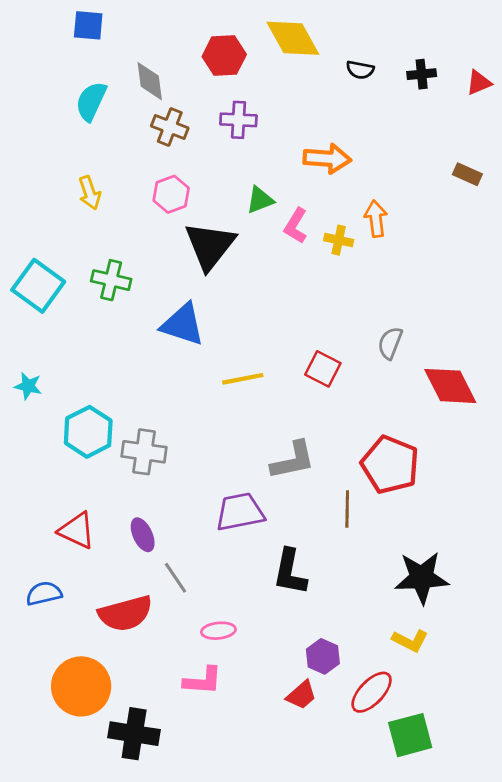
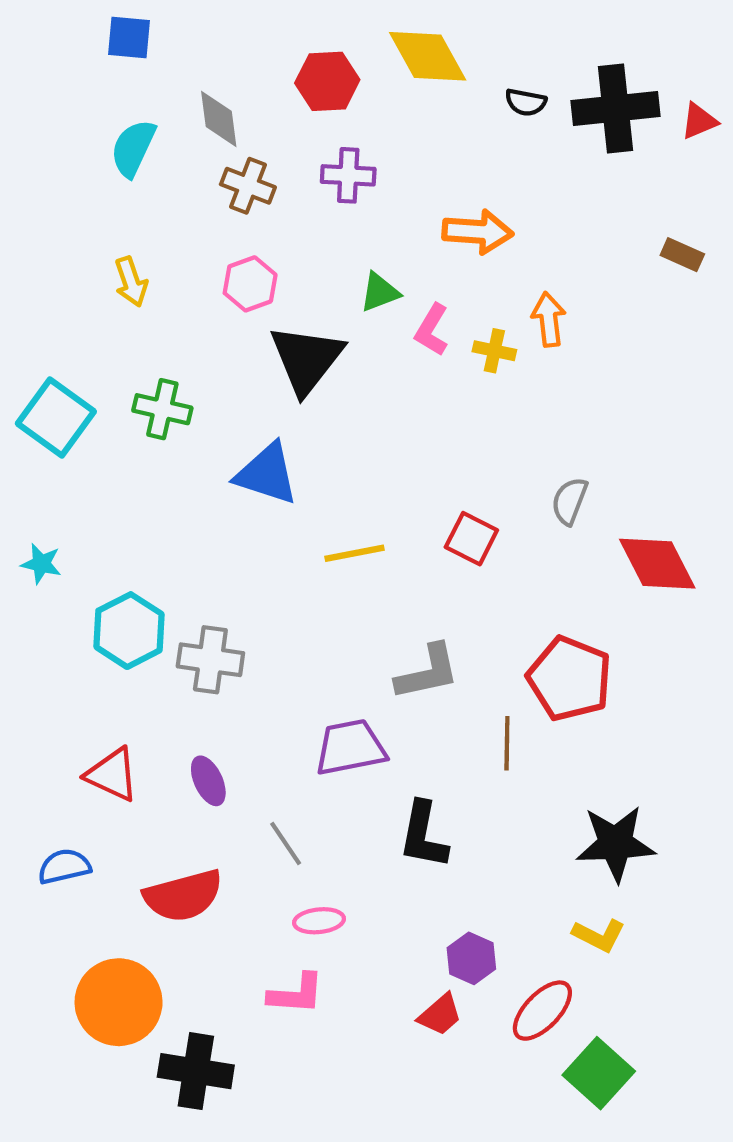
black cross: (422, 74) -> (615, 108), size x2.0
gray line: (176, 578) -> (286, 843), moved
green square: (410, 735) -> (599, 1073), turned -33

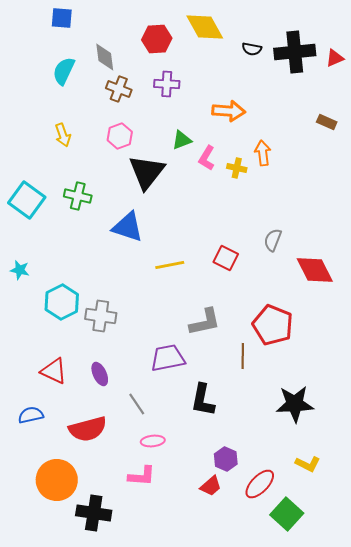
yellow L-shape: (599, 935) -> (308, 464), moved

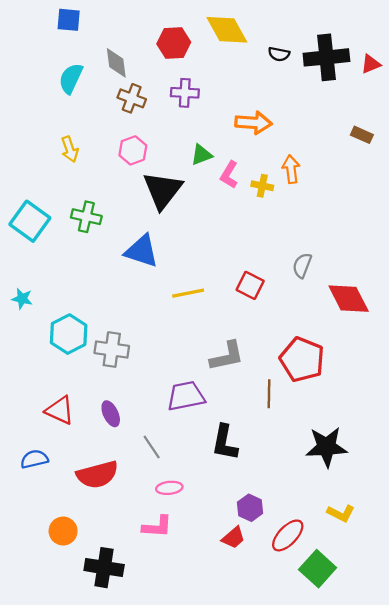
orange circle: (57, 480) -> (63, 531), size x0.6

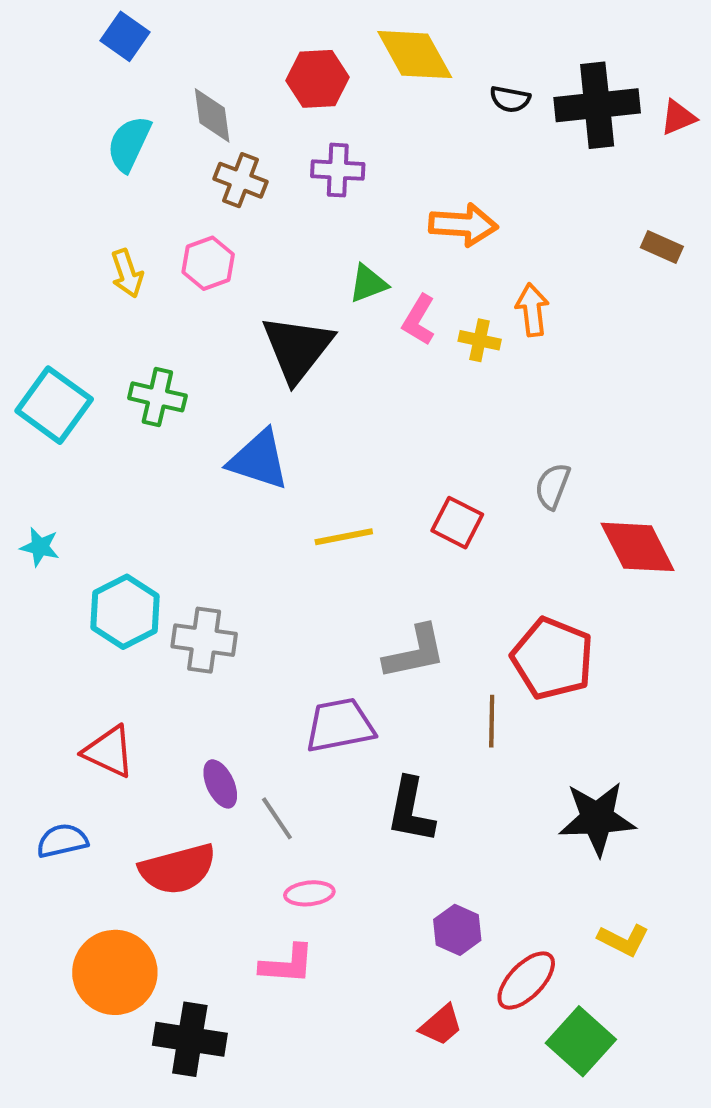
blue square: (69, 20) -> (125, 36), turned 30
pink hexagon: (133, 150) -> (208, 263), moved
purple ellipse: (111, 414) -> (220, 784), moved
orange circle: (63, 531) -> (115, 972), size x1.6
red trapezoid: (233, 538) -> (441, 1025), moved

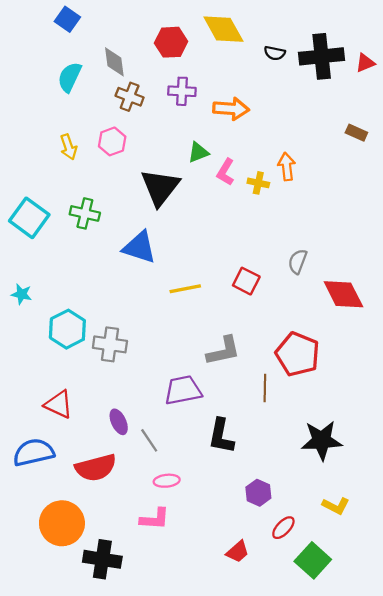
orange arrow: (463, 225) -> (231, 109), moved
blue semicircle: (62, 841) -> (34, 452), size x1.5
purple hexagon: (457, 930) -> (258, 493), moved
red ellipse: (526, 980) -> (283, 528), size x0.7

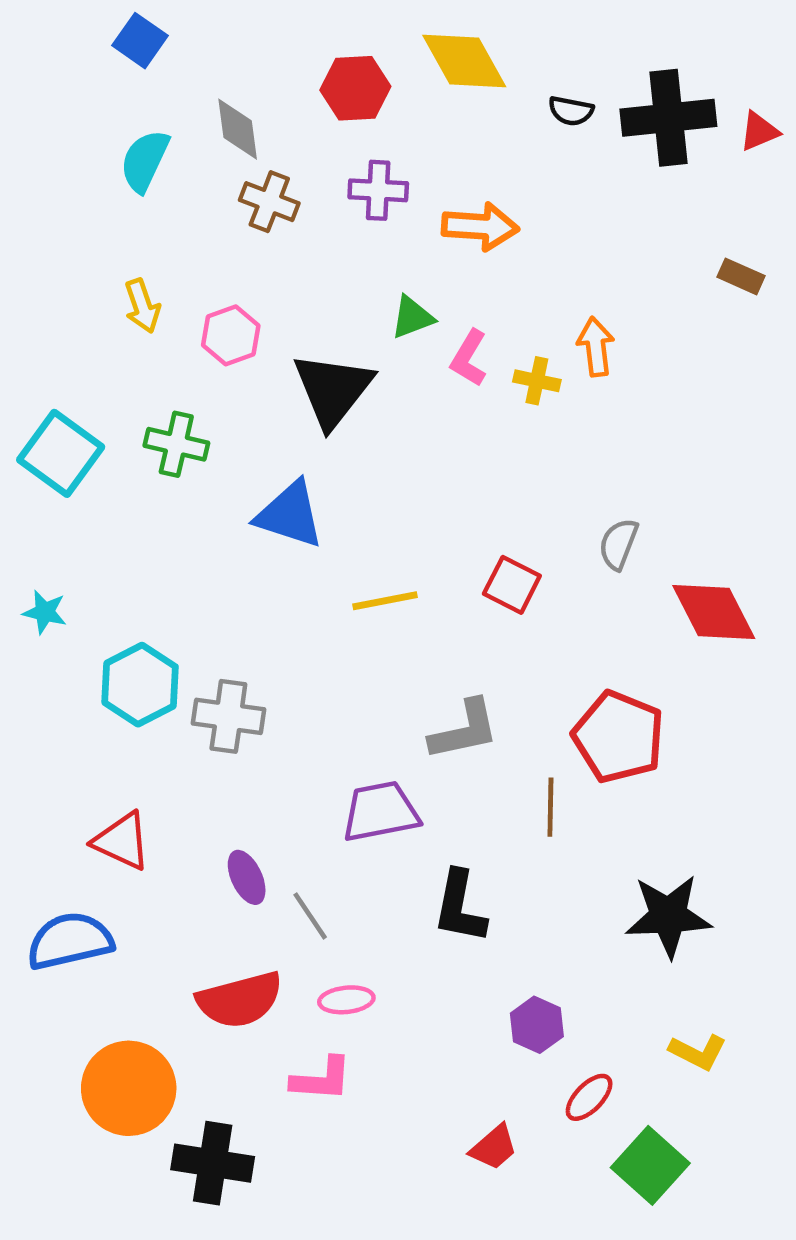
pink hexagon: (112, 141) -> (231, 335), moved
red semicircle: (96, 468) -> (240, 1000), moved

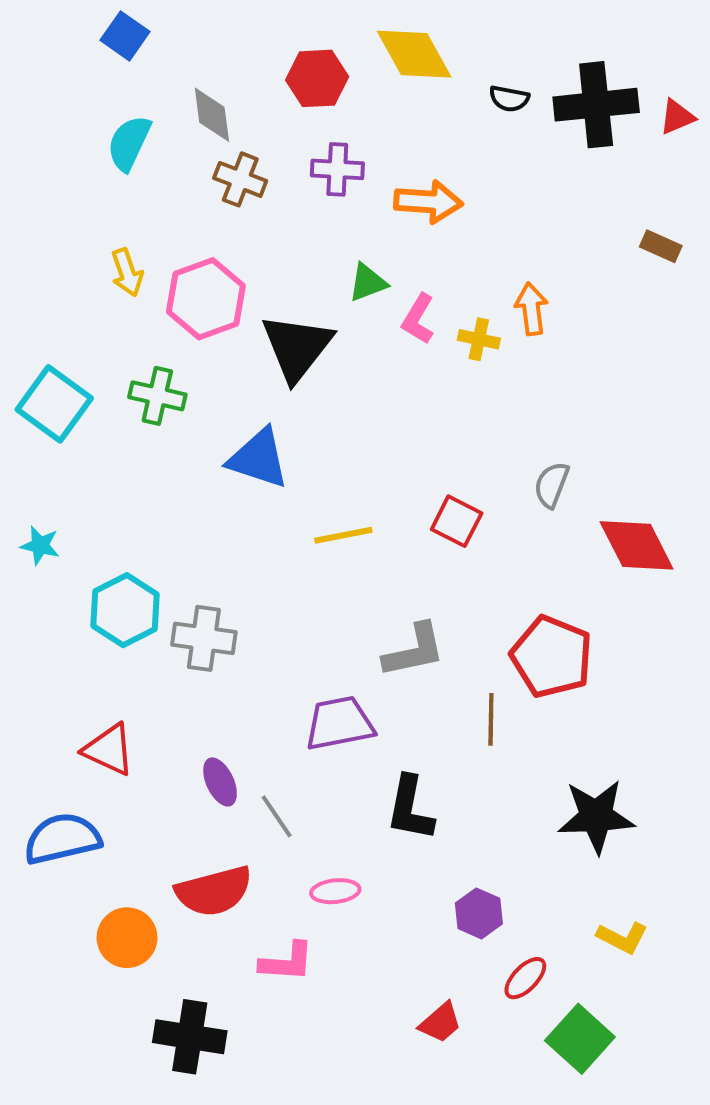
pink hexagon: (231, 335) -> (206, 299), size x1.5
pink ellipse: (346, 1000) -> (335, 891), moved
orange circle: (129, 1088) -> (127, 938), moved, size x0.7

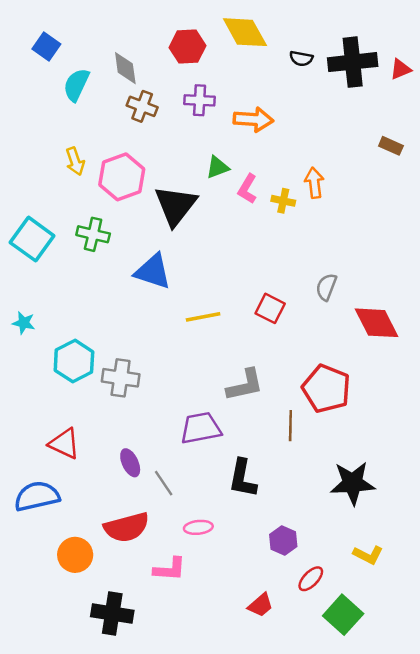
blue square: (125, 36) -> (46, 47), moved

